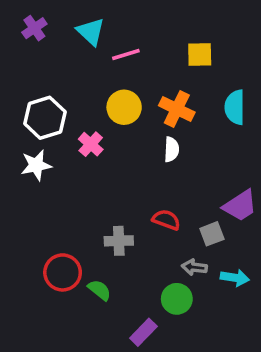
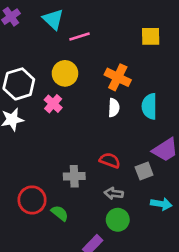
yellow square: (200, 54) -> (151, 36), moved
yellow circle: (124, 107) -> (65, 73), moved
cyan semicircle: (235, 107) -> (149, 106), moved
gray arrow: (194, 267) -> (114, 193), moved

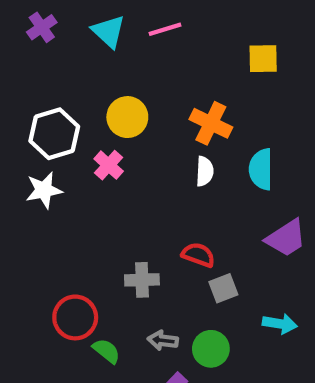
pink line: (79, 36) -> (165, 29), moved
gray square: (144, 171) -> (223, 288), moved
gray arrow: (114, 193) -> (163, 340), moved
green semicircle: (60, 213) -> (106, 351), moved

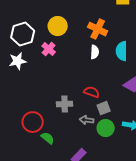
gray arrow: (163, 340) -> (87, 120), moved
green circle: (211, 349) -> (106, 128), moved

